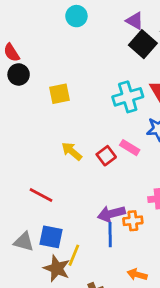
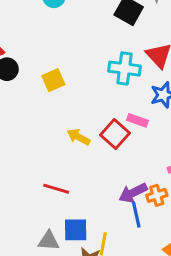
cyan cross: (128, 97) -> (124, 69), turned 36
red square: (106, 156) -> (115, 134), size x1.4

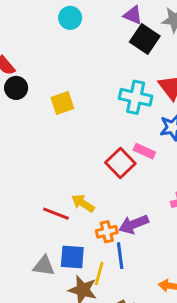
yellow arrow: (79, 137) -> (83, 203), moved
orange cross: (157, 195) -> (107, 232), moved
blue line: (136, 215) -> (120, 256), moved

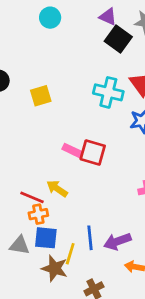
pink rectangle: (144, 151) -> (72, 150), moved
red square: (120, 163) -> (93, 153), turned -32
purple arrow: (134, 224) -> (117, 241), moved
orange cross: (107, 232) -> (38, 214), moved

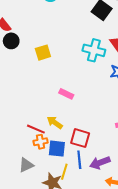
red square: (93, 153) -> (80, 138), moved
blue square: (46, 238) -> (57, 149), moved
gray triangle: (20, 245) -> (26, 165), turned -35

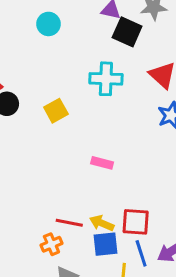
cyan cross: (94, 50) -> (106, 79), moved
yellow arrow: (55, 123) -> (102, 223), moved
orange cross: (41, 142) -> (51, 244), moved

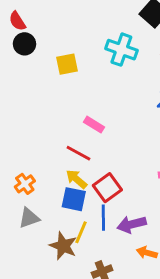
red square: (136, 222) -> (107, 188), turned 32
red line: (69, 223) -> (78, 153), moved
orange cross: (51, 244) -> (25, 184), turned -30

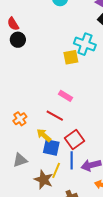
yellow square: (67, 64) -> (71, 57), moved
yellow arrow: (76, 179) -> (44, 135), moved
orange cross: (25, 184) -> (20, 119), moved

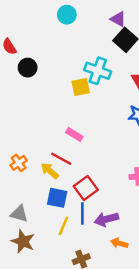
black circle: (18, 40) -> (28, 68), moved
yellow arrow: (44, 135) -> (50, 171), moved
gray triangle: (20, 160) -> (19, 214), turned 35
brown star: (44, 180) -> (23, 241), moved

